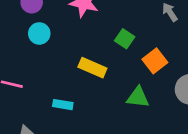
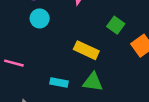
green triangle: (138, 97) -> (93, 82), moved

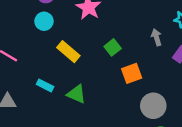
yellow rectangle: (86, 50) -> (68, 52), moved

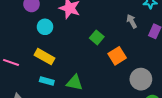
cyan circle: (44, 21) -> (45, 27), moved
yellow rectangle: (68, 52) -> (45, 57), moved

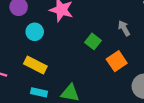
gray arrow: (132, 21) -> (124, 28), moved

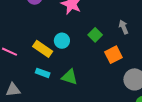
cyan circle: (35, 32) -> (62, 41), moved

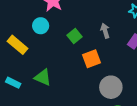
cyan circle: (62, 41) -> (41, 26), moved
cyan rectangle: (43, 73) -> (13, 83), moved

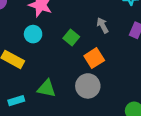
cyan rectangle: (13, 83) -> (16, 101), turned -32
gray circle: (111, 87) -> (88, 86), moved

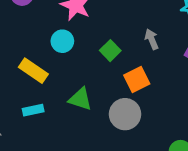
green triangle: (47, 88) -> (80, 99), moved
cyan rectangle: (16, 101) -> (33, 110), moved

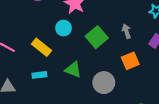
green square: (110, 51) -> (97, 37), size x1.5
orange square: (137, 80) -> (130, 61), moved

